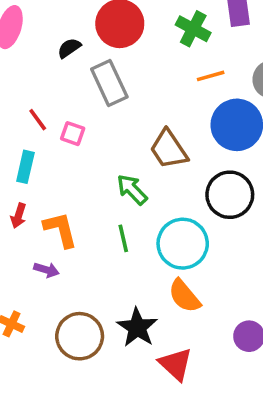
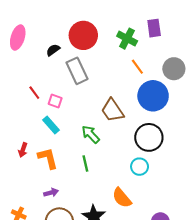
orange line: (211, 76) -> (137, 67), turned 70
cyan rectangle: (25, 167) -> (51, 125), moved, turned -54
cyan circle: (183, 244) -> (140, 167), moved, size x0.6
purple arrow: (46, 270) -> (51, 193), moved, turned -32

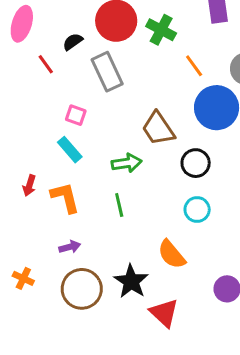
green cross: (127, 39) -> (161, 30), moved
red line: (34, 93) -> (46, 64), moved
green arrow: (91, 134) -> (127, 163), turned 126
black circle: (149, 137) -> (196, 163), moved, size x0.7

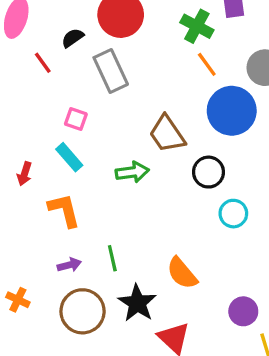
green cross: (161, 30) -> (197, 26), moved
red arrow: (29, 186) -> (25, 174), moved
green line: (119, 205) -> (112, 258), moved
cyan circle: (197, 209) -> (233, 214), moved

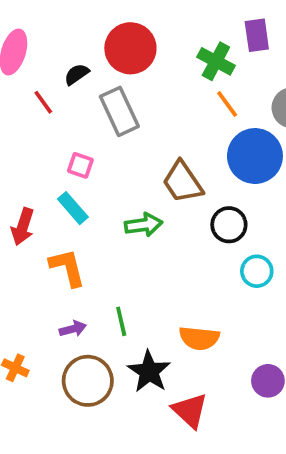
red arrow: (25, 174) -> (23, 227), size x1.4
orange semicircle: (182, 273) -> (199, 338), turned -44

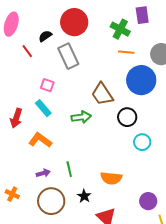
orange line: (227, 104) -> (126, 52), turned -49
orange L-shape: (67, 267) -> (40, 140), turned -40
black star: (149, 372) -> (84, 196), size x0.6

